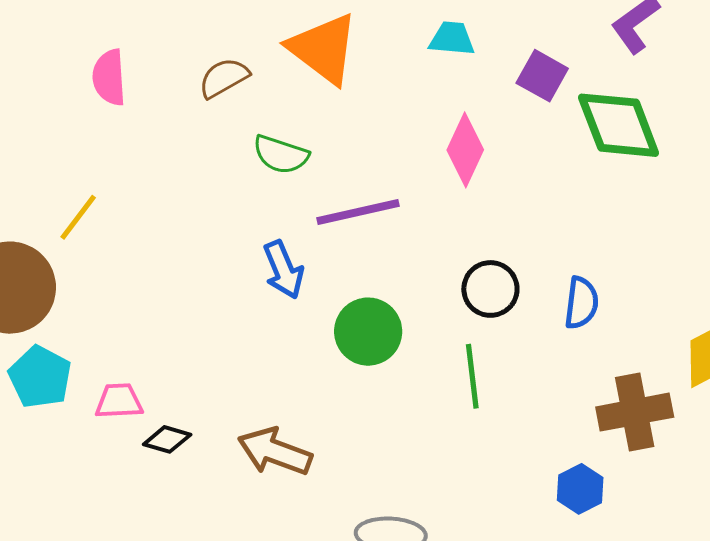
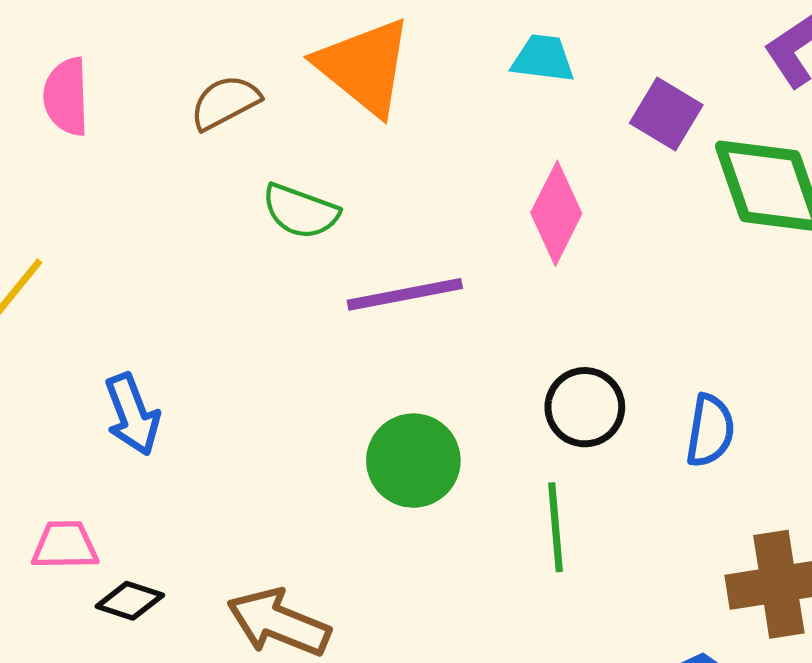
blue arrow: (283, 270) -> (132, 414), moved

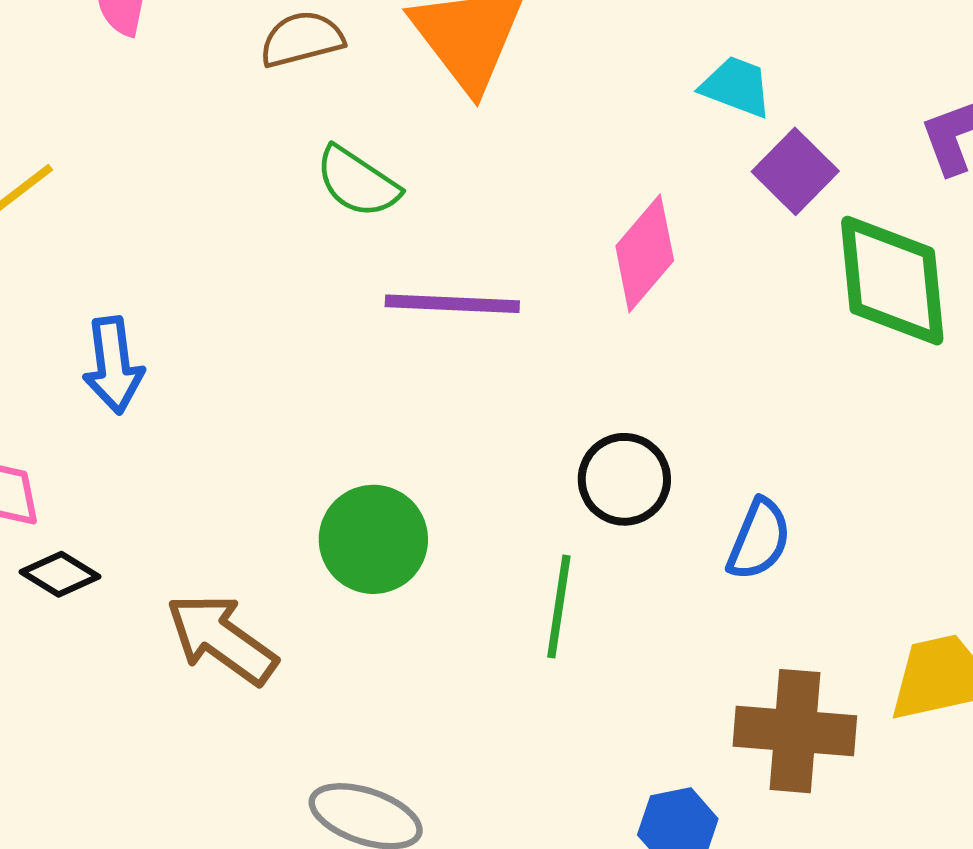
cyan trapezoid: (543, 59) -> (736, 87), moved
green circle: (413, 461) -> (373, 539), moved

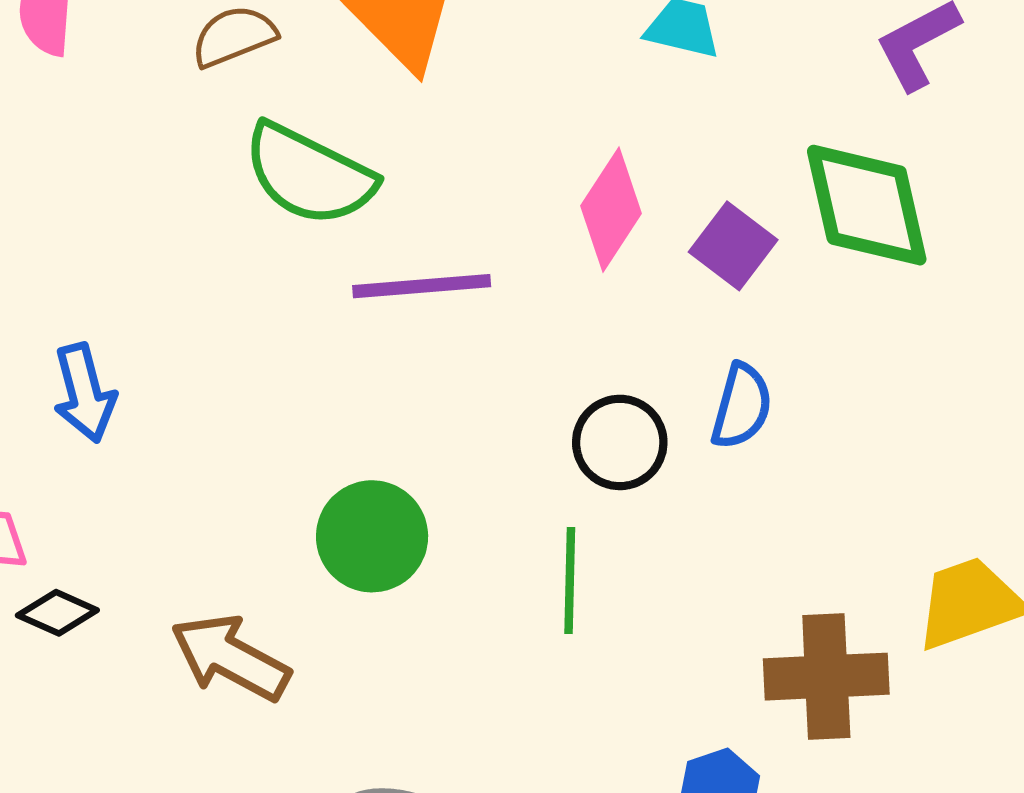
purple square: (795, 171) -> (733, 246), moved
green semicircle: (357, 182) -> (309, 174), size x1.5
blue semicircle: (759, 539) -> (742, 406), moved

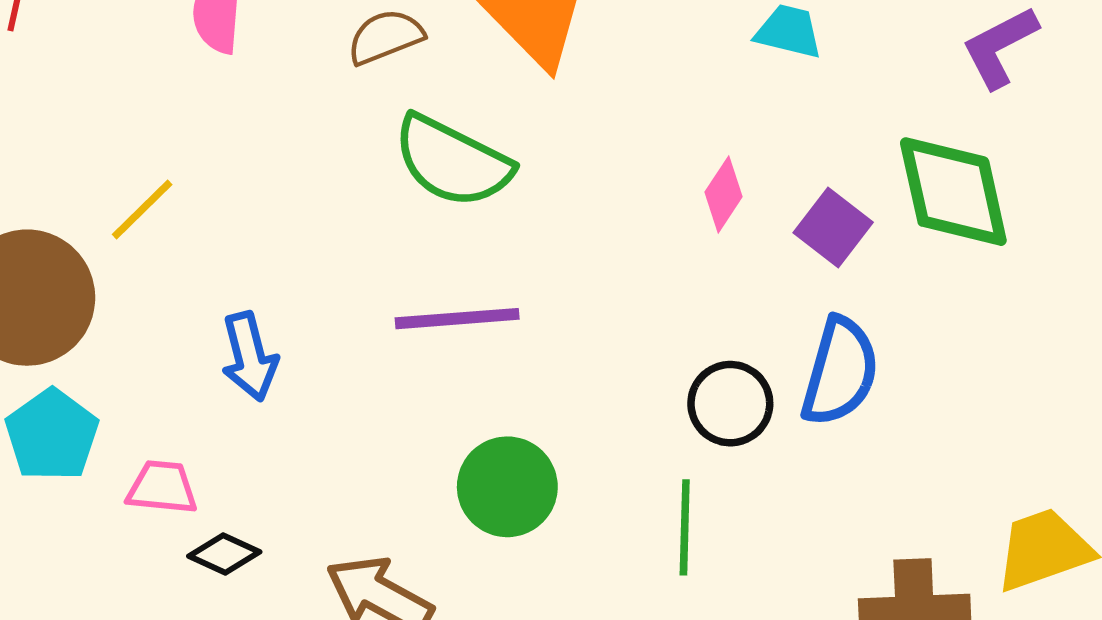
pink diamond: (611, 210) -> (724, 194), size x0.7
purple line: (422, 286) -> (457, 319), moved
blue semicircle: (742, 406) -> (840, 372), size x1.4

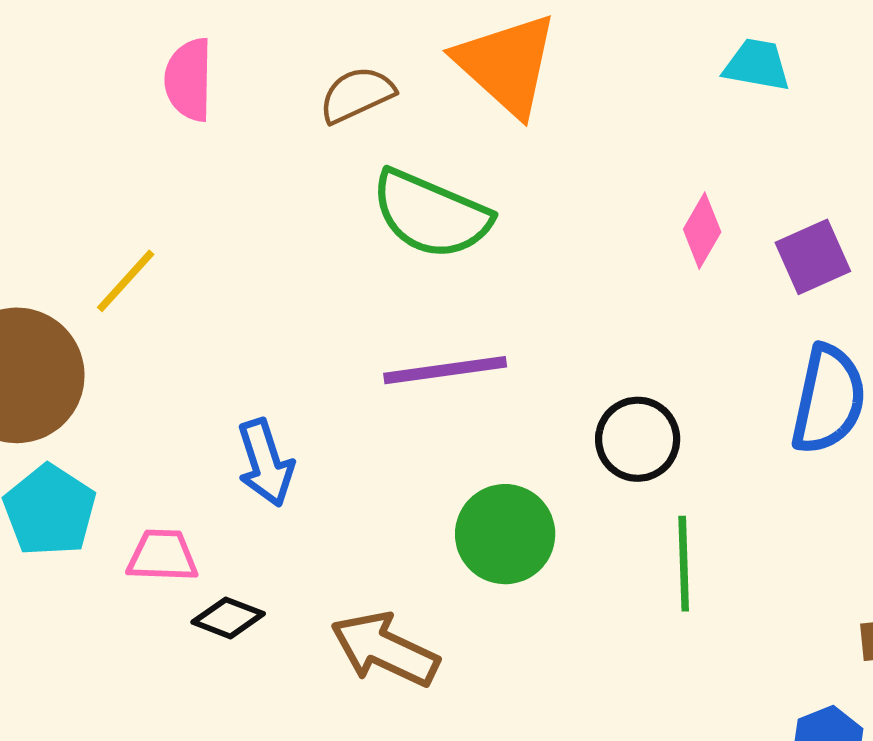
purple square: (833, 228) -> (813, 257), turned 32
blue arrow: (250, 357) -> (265, 463), moved
black circle: (730, 404) -> (638, 439), moved

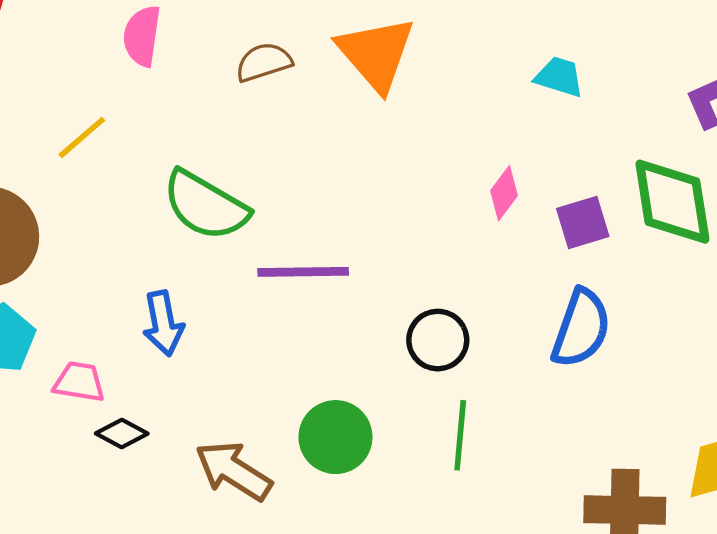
green semicircle: (431, 214) -> (205, 206), moved
yellow line: (126, 281) -> (82, 137), moved
green circle: (505, 534) -> (335, 437), moved

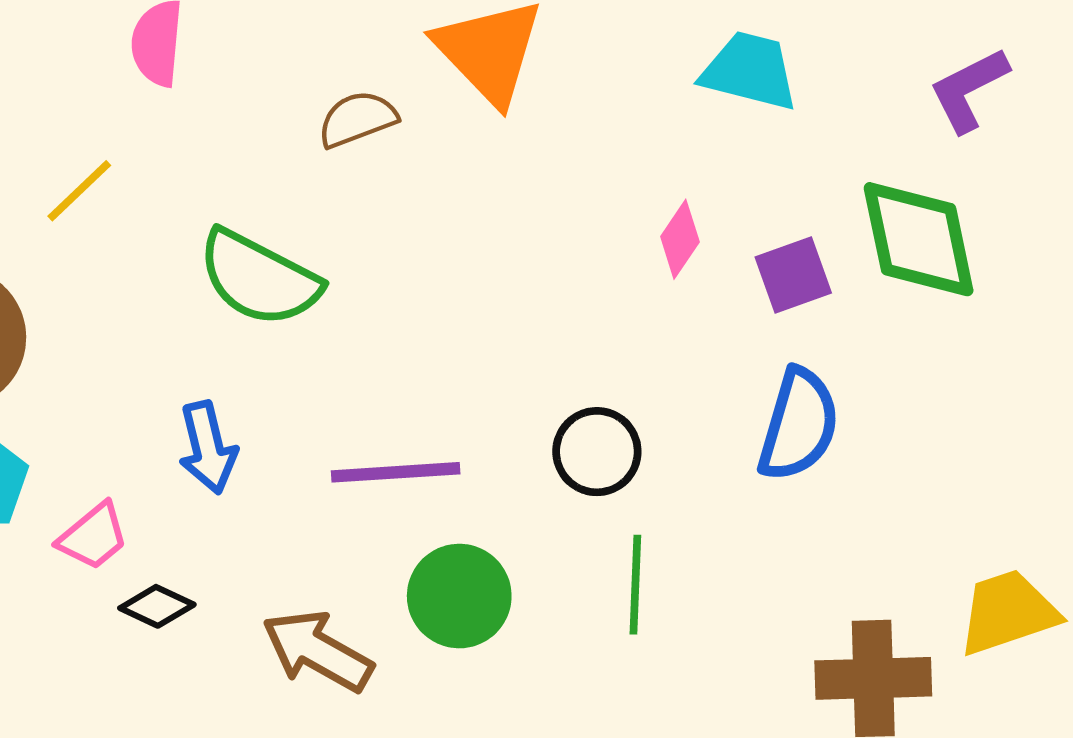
brown semicircle: (264, 62) -> (357, 119), moved
cyan trapezoid: (559, 77) -> (750, 71), size x1.4
purple line: (303, 272) -> (396, 472), moved
pink trapezoid: (79, 382) -> (93, 536), turned 134

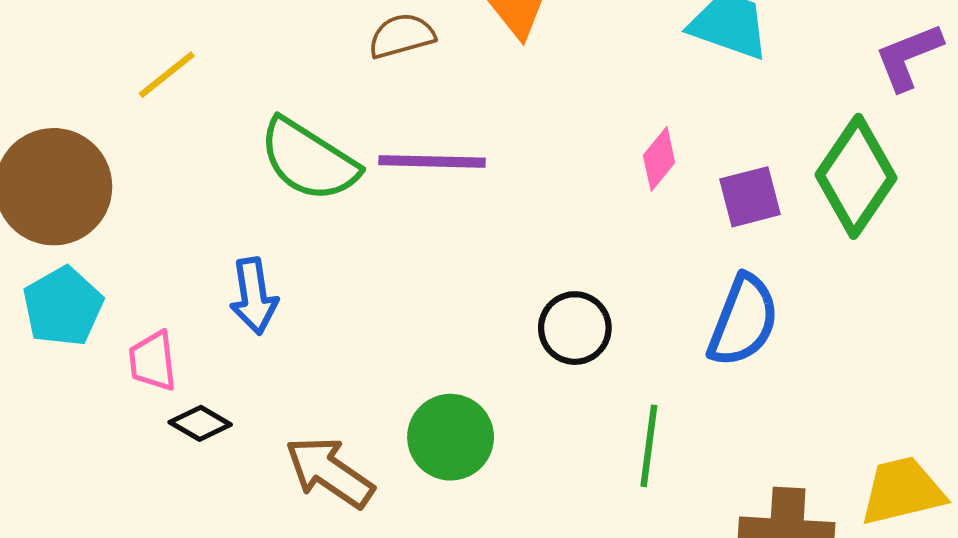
green diamond: (919, 239) -> (856, 176), turned 41
purple line: (396, 472) -> (432, 161), moved
pink trapezoid: (93, 536) -> (153, 361), turned 118
green line: (635, 585) -> (649, 446), moved

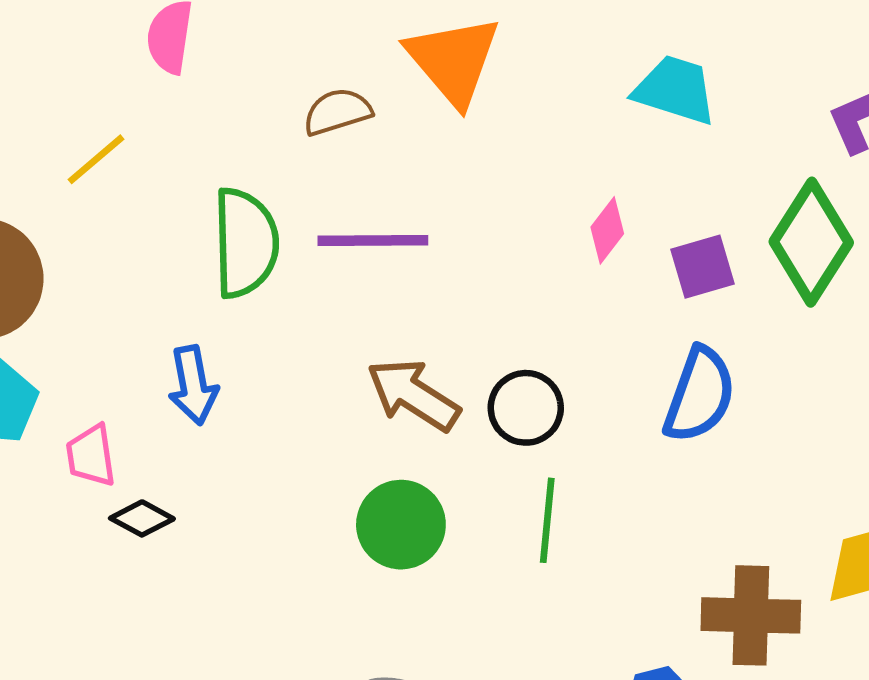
green semicircle: (309, 160) -> (245, 243), turned -122
green line: (649, 446) -> (547, 520), moved
brown arrow: (329, 472) -> (413, 395), moved

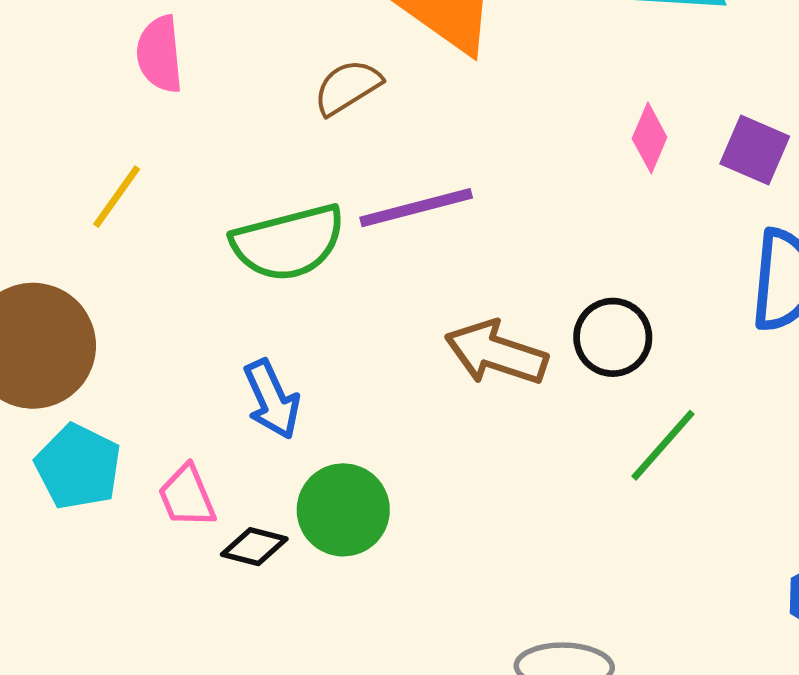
green semicircle: (245, 243) -> (288, 243), turned 91
purple square: (702, 267) -> (755, 150), turned -36
green line: (547, 520) -> (663, 445), turned 50
green circle: (401, 525) -> (343, 510), moved

